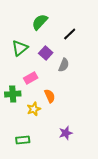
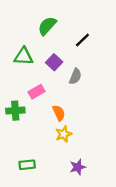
green triangle: (20, 48) -> (24, 56), turned 42
yellow star: (34, 109) -> (64, 134), moved
purple star: (66, 133) -> (78, 167), moved

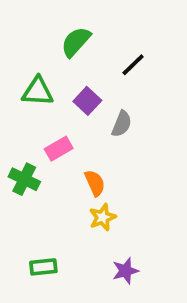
green cross: (15, 111) -> (24, 179), turned 30

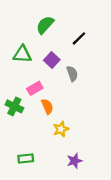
gray semicircle: (122, 124) -> (72, 74), turned -42
orange semicircle: (95, 183) -> (47, 106), moved

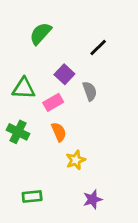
green semicircle: (45, 25) -> (41, 33), moved
green triangle: (22, 54) -> (24, 88), moved
pink rectangle: (35, 88) -> (53, 102), moved

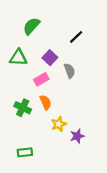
green triangle: (24, 88) -> (18, 58), moved
green cross: (18, 132) -> (23, 108), moved
purple star: (93, 199) -> (77, 136), moved

